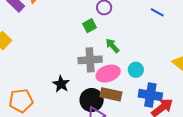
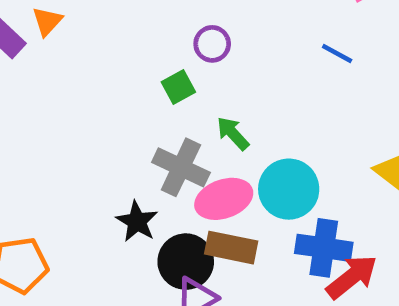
gray cross: (90, 60) -> (181, 167), turned 30
cyan circle: (136, 70) -> (289, 189), size x1.6
black star: (61, 84) -> (137, 221), moved

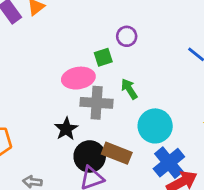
gray cross: (181, 167) -> (97, 103), turned -32
pink ellipse: (224, 199) -> (78, 78), moved
blue cross: (324, 248) -> (169, 163), turned 32

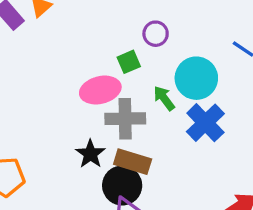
cyan circle: (155, 126) -> (196, 78), moved
brown rectangle: (117, 153) -> (133, 162), moved
blue cross: (169, 163) -> (205, 123), moved

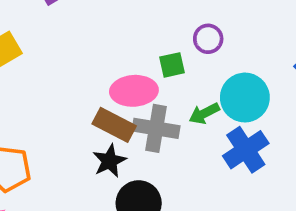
green arrow: (164, 98) -> (204, 113), turned -90
brown rectangle: (133, 162) -> (114, 125), moved

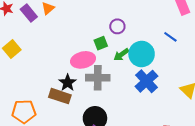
green arrow: (204, 113) -> (121, 55), moved
brown rectangle: (114, 125) -> (60, 96), moved
black star: (109, 161) -> (68, 83), moved

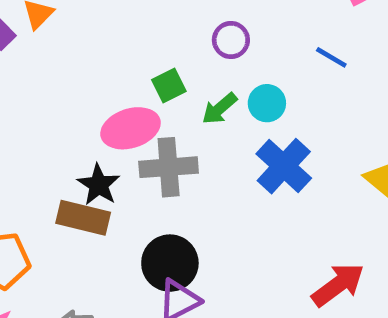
purple circle: (117, 26) -> (231, 40), moved
cyan circle: (142, 54) -> (267, 103), size x0.6

